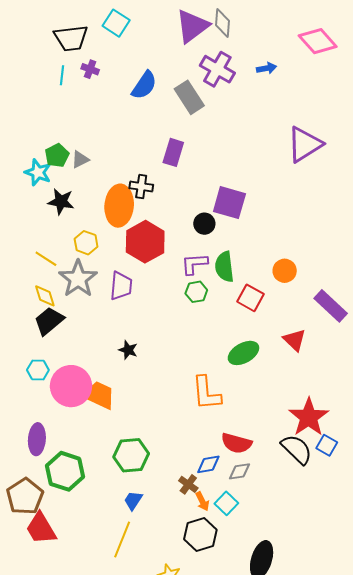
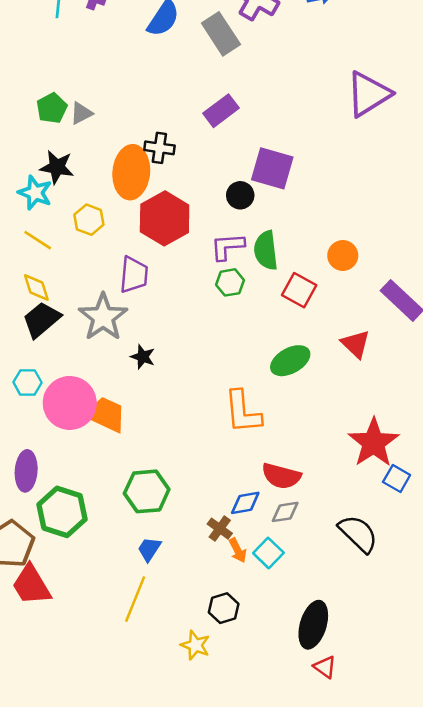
purple rectangle: (173, 152) -> (221, 111), moved, turned 36
cyan star: (38, 172) -> (35, 193), moved
gray star: (78, 279) -> (103, 317), moved
black semicircle: (297, 449) -> (358, 534), moved
black hexagon: (200, 534) -> (224, 608), moved, size x0.7

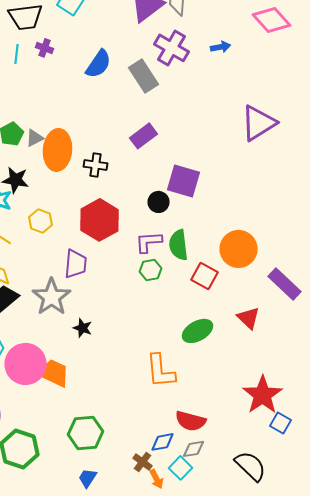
orange ellipse: (131, 172) -> (58, 150), moved
orange circle: (343, 256) -> (238, 249), size x1.6
cyan square: (268, 553) -> (180, 468), moved

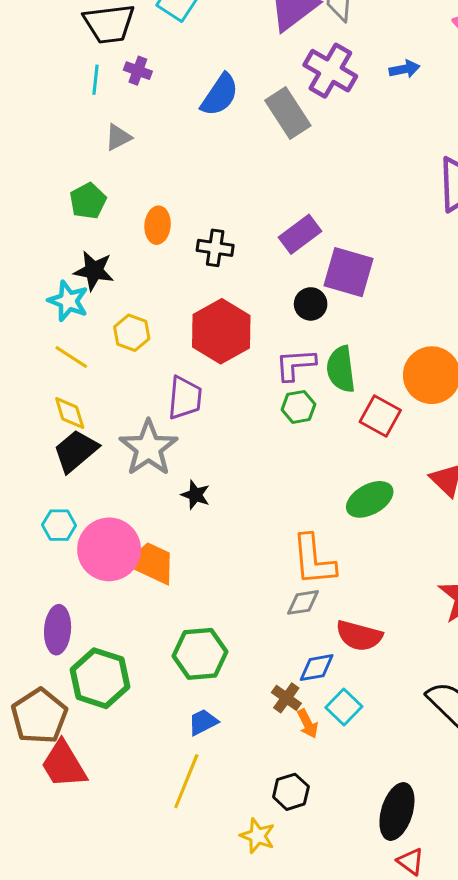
purple rectangle: (144, 136) -> (300, 234), moved
gray triangle: (34, 138) -> (118, 137), moved
orange ellipse: (58, 150) -> (158, 225), size x0.6
gray diamond: (194, 449) -> (303, 602), moved
blue trapezoid: (88, 478) -> (203, 722), turned 30

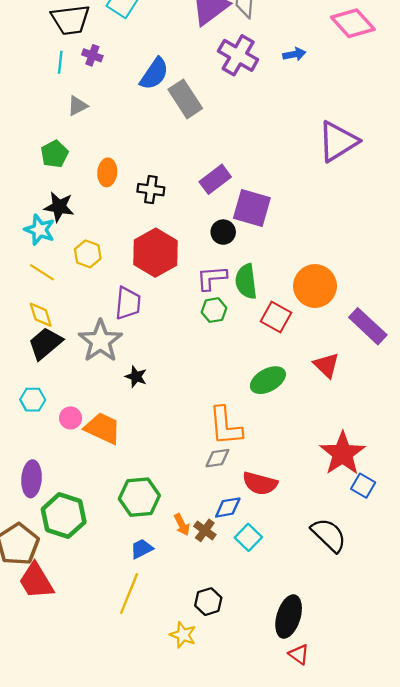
gray rectangle: (288, 113) -> (185, 99), moved
pink circle: (109, 549) -> (71, 418), size x0.5
orange arrow: (308, 724) -> (182, 525), moved

